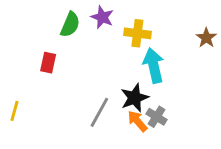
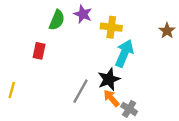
cyan arrow: (154, 66) -> (124, 53), turned 36
gray cross: (156, 117) -> (129, 109), moved

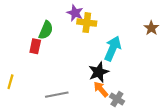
green semicircle: (57, 20) -> (46, 30), moved
yellow cross: (111, 27) -> (87, 23), moved
gray line: (81, 91) -> (57, 95), moved, turned 50

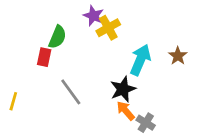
yellow cross: (87, 23) -> (108, 28), turned -36
brown star: (151, 28) -> (178, 56), moved
gray line: (57, 95) -> (71, 92), moved, turned 65

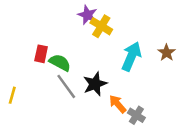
yellow cross: (108, 28) -> (101, 26), turned -30
green semicircle: (57, 37) -> (60, 63), moved, turned -85
black star: (123, 89) -> (95, 84), moved

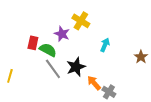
purple star: (87, 15) -> (62, 34), moved
brown star: (167, 53) -> (141, 57), moved
cyan arrow: (131, 56) -> (105, 45), size x0.6

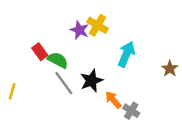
purple star: (62, 34) -> (79, 30), moved
red rectangle: (33, 43) -> (40, 52), turned -48
cyan arrow: (105, 45) -> (126, 54), size x1.5

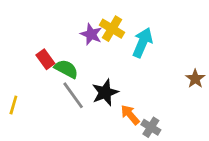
cyan arrow: (126, 54) -> (143, 43), moved

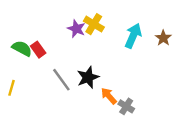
cyan arrow: (143, 43) -> (133, 36), moved
green semicircle: (66, 69) -> (22, 48), moved
brown star: (195, 79) -> (163, 38), moved

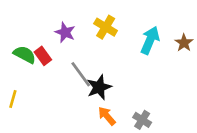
purple star: (76, 29) -> (65, 32), moved
gray line: (61, 80) -> (81, 74), moved
orange arrow: (109, 96) -> (107, 116), moved

